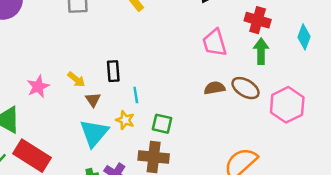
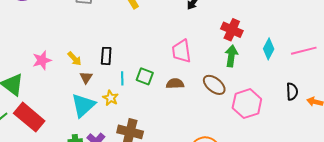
pink trapezoid: (215, 43) -> (181, 51), moved
brown semicircle: (215, 88) -> (175, 84), moved
green square: (162, 124) -> (145, 76), moved

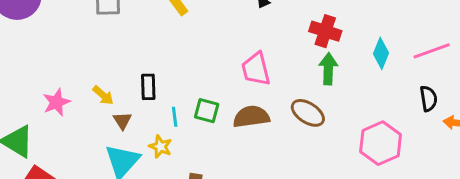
brown semicircle: (175, 84) -> (251, 117), size x1.4
black semicircle: (292, 92) -> (428, 99), moved
pink hexagon: (247, 104) -> (381, 143), moved

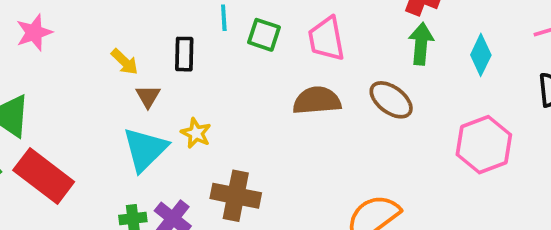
cyan diamond: (381, 53) -> (481, 55), moved
pink star: (56, 102) -> (34, 33), moved
green square: (207, 111) -> (264, 35), moved
cyan line: (175, 117) -> (224, 18), moved

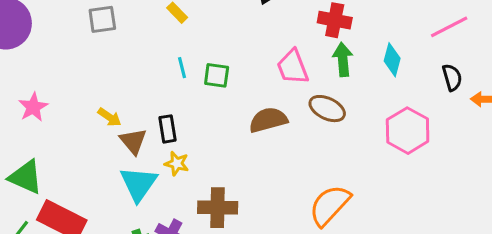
pink trapezoid: (326, 39) -> (293, 67), moved
black rectangle: (184, 54) -> (167, 129), moved
brown triangle: (148, 96) -> (133, 141), size x1.4

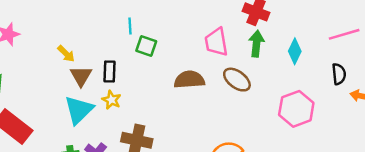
green square: (217, 75) -> (146, 46), moved

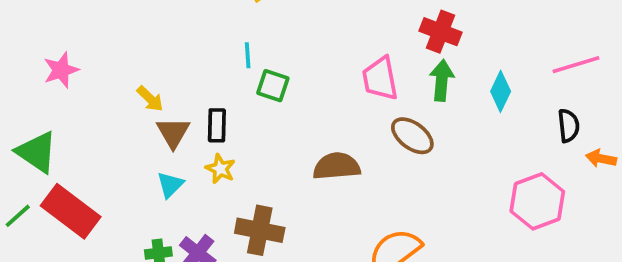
brown semicircle: (189, 80) -> (337, 166), moved
pink hexagon: (296, 109) -> (537, 201), moved
cyan triangle: (79, 110) -> (170, 185), size x0.6

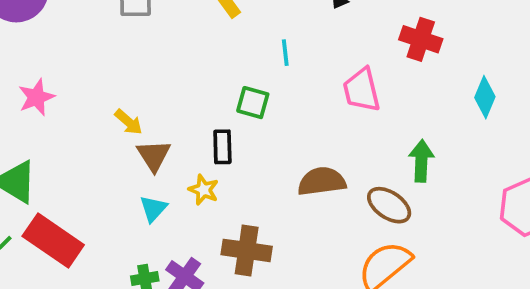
cyan line: (248, 55) -> (285, 53), moved
green arrow: (442, 80) -> (421, 161), moved
black rectangle: (217, 125) -> (222, 147), moved
brown ellipse: (412, 136) -> (389, 205), moved

